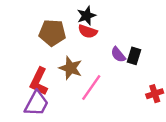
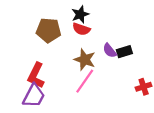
black rectangle: (134, 56) -> (124, 52), turned 56
brown star: (71, 68) -> (85, 60), moved

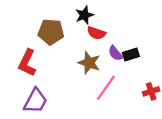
red semicircle: (81, 29) -> (96, 33), moved
red L-shape: (36, 75) -> (27, 63), moved
pink line: (85, 81) -> (106, 88), moved

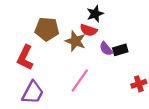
black star: (84, 15) -> (95, 14), moved
brown star: (89, 63) -> (75, 41), moved
pink line: (106, 88) -> (80, 80), moved

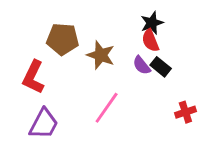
black star: (95, 14) -> (152, 23), moved
red semicircle: (89, 30) -> (150, 40), moved, turned 49
black rectangle: (120, 50) -> (161, 67), turned 56

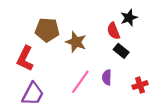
black star: (152, 23) -> (129, 18), moved
purple semicircle: (142, 65) -> (107, 77), moved, turned 40

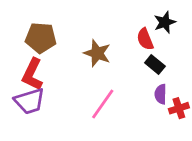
brown pentagon: (47, 30) -> (41, 38), moved
purple semicircle: (107, 77) -> (161, 94), moved
purple trapezoid: (33, 94) -> (30, 101), moved, turned 45

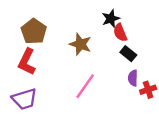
black star: (165, 22) -> (111, 19), moved
brown pentagon: (41, 38) -> (34, 31), turned 30
purple trapezoid: (30, 101) -> (24, 99), moved

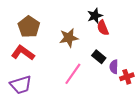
brown star: (80, 44) -> (69, 38), turned -30
black rectangle: (128, 54) -> (99, 57), moved
red L-shape: (27, 62) -> (23, 53), turned 100

